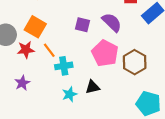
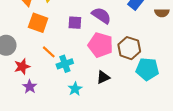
orange square: (35, 27) -> (38, 23), moved
red star: (26, 50) -> (22, 67), moved
black triangle: (92, 87) -> (103, 77), moved
cyan pentagon: (148, 103) -> (147, 69), moved

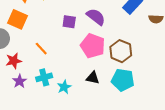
orange square: (38, 23) -> (17, 19), moved
cyan cross: (65, 64) -> (44, 77), moved
cyan pentagon: (147, 69) -> (123, 80), moved
black triangle: (103, 77) -> (93, 78), turned 32

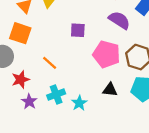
purple semicircle: (96, 17) -> (119, 20), moved

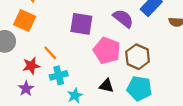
purple square: (78, 30) -> (81, 24), size x1.5
red star: (21, 79) -> (31, 66), moved
cyan cross: (56, 94) -> (59, 75), moved

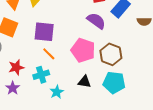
purple square: (81, 24) -> (44, 32), moved
orange line: (50, 53) -> (49, 54), moved

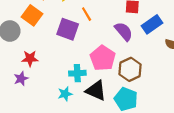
orange line: (49, 54) -> (87, 14), moved
cyan cross: (41, 75) -> (77, 73), moved
black triangle: (84, 82) -> (96, 91), size x1.5

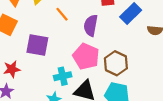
purple square: (68, 29) -> (37, 45), moved
purple semicircle: (124, 31) -> (91, 25), moved, turned -120

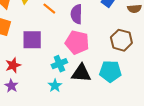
brown hexagon: (116, 63) -> (121, 40), moved

